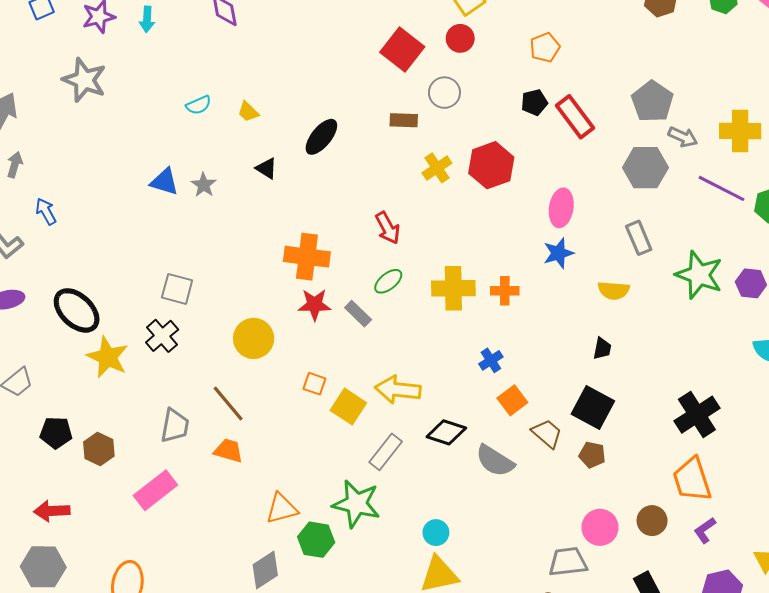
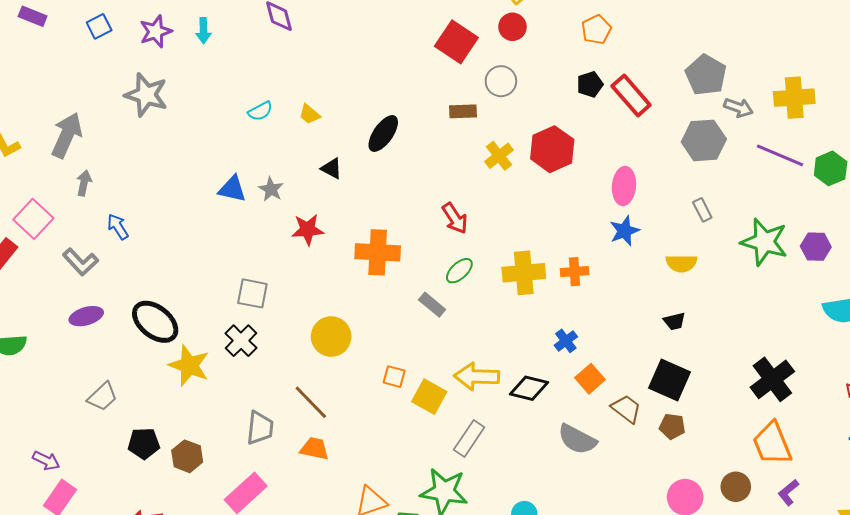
gray rectangle: (639, 238) -> (702, 210), size x0.7
red star: (314, 305) -> (308, 229), moved
black trapezoid: (602, 349) -> (674, 321), turned 70
black diamond: (446, 432) -> (529, 388), moved

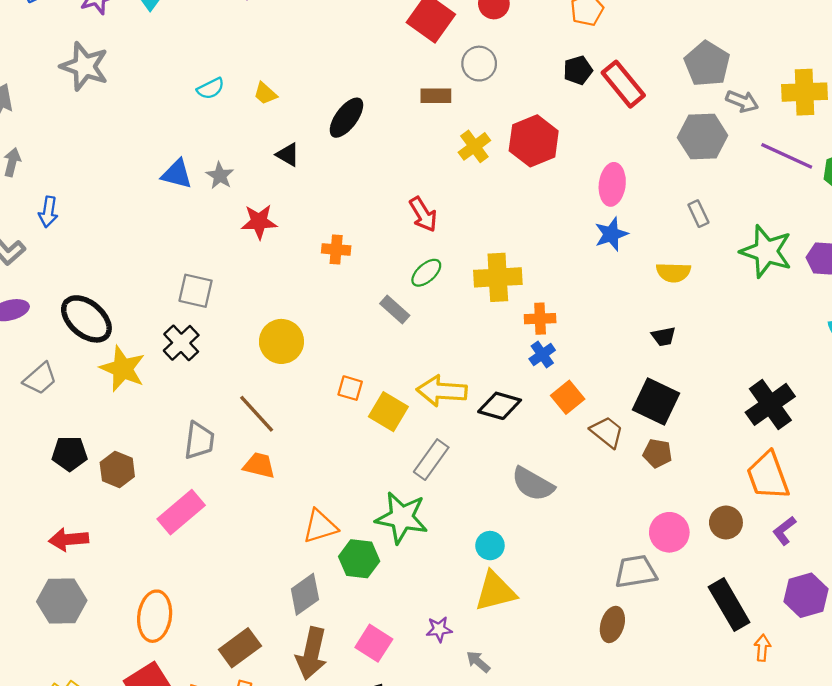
blue arrow: (118, 227) -> (48, 212), turned -140
orange cross: (378, 252) -> (336, 249), size x0.6
orange cross: (575, 272) -> (540, 319), moved
gray trapezoid: (102, 397) -> (40, 379), moved
gray semicircle: (577, 439) -> (533, 484), moved

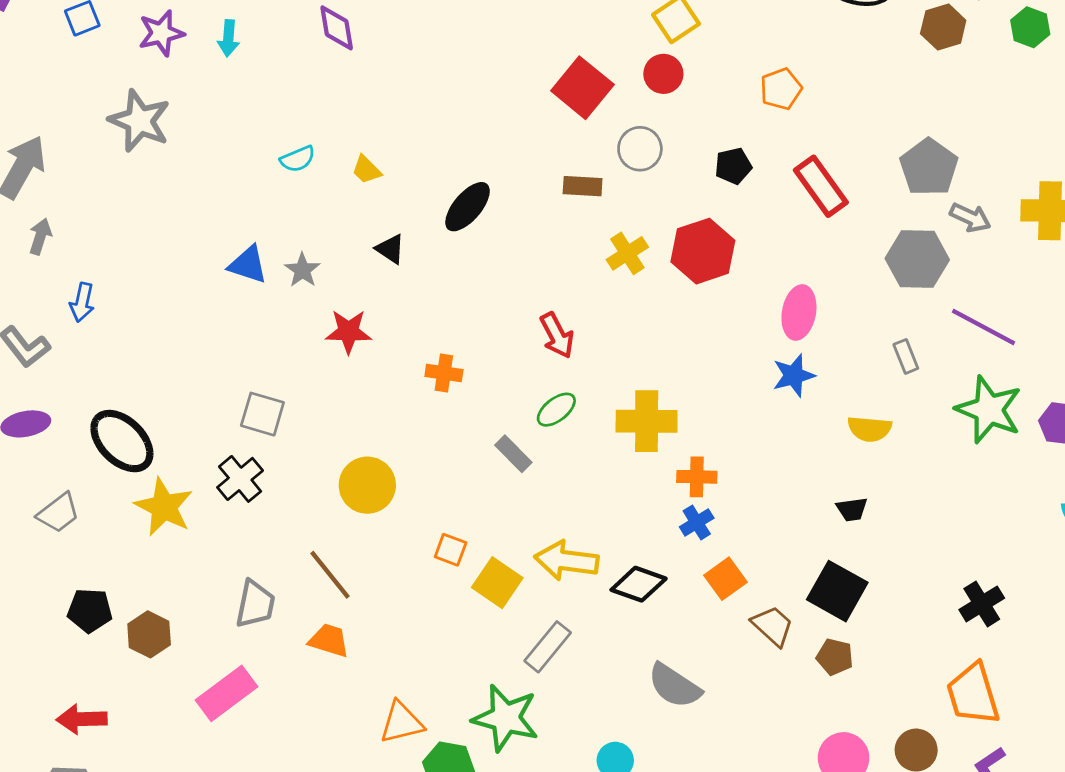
black pentagon: (578, 70) -> (733, 166), moved
purple line: (787, 156) -> (983, 327), moved
black cross: (770, 404) -> (982, 604), size x0.7

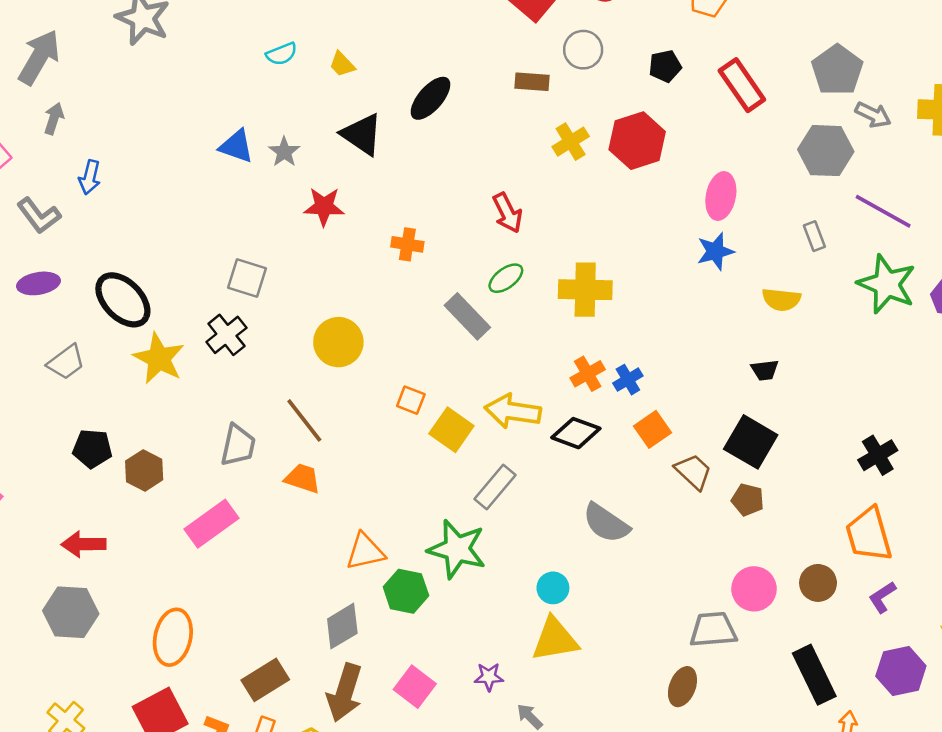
black triangle: (390, 249) -> (362, 134), size x1.6
gray rectangle: (513, 454) -> (467, 316), size x1.4
orange cross: (697, 477) -> (588, 374), moved, turned -32

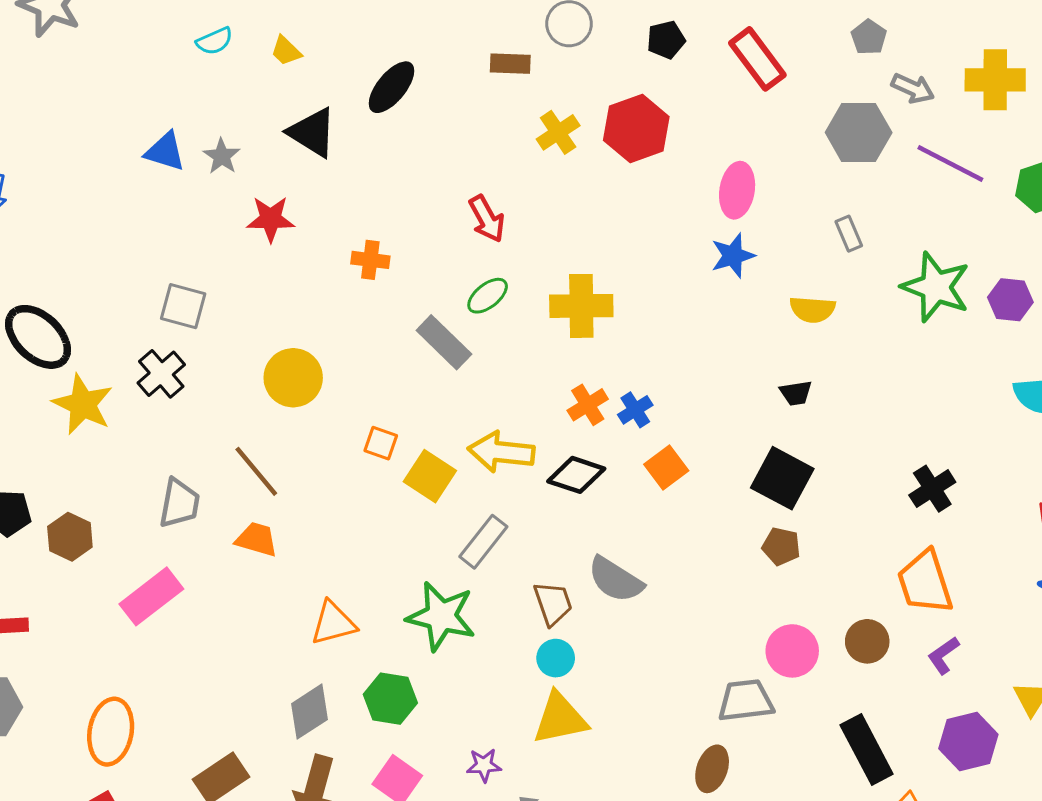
gray pentagon: (837, 70) -> (869, 37), size x0.6
purple line: (883, 211) -> (950, 163), moved
brown trapezoid: (693, 472) -> (553, 603), moved, turned 30
green hexagon: (406, 591) -> (390, 699), moved

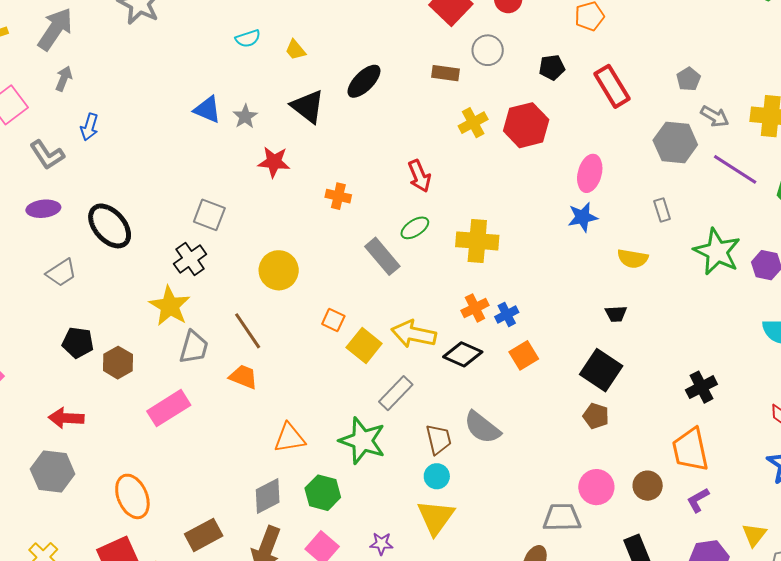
yellow star: (83, 404) -> (170, 306), moved
yellow triangle: (560, 719) -> (436, 517), turned -48
orange ellipse: (111, 732) -> (132, 496), turned -39

